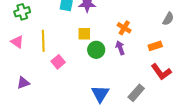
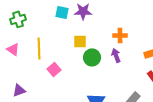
orange cross: (124, 28) -> (120, 35), turned -32

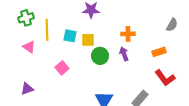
cyan square: (62, 12) -> (70, 36), moved
yellow line: (39, 48) -> (47, 30), moved
pink triangle: (13, 49) -> (29, 47), moved

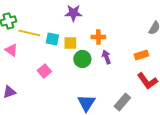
yellow line: (47, 30) -> (29, 33), turned -75
orange cross: (128, 34) -> (98, 37), moved

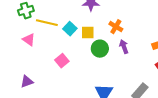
orange cross: (98, 37) -> (116, 27), turned 32
cyan square: (52, 39) -> (70, 29), turned 32

